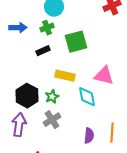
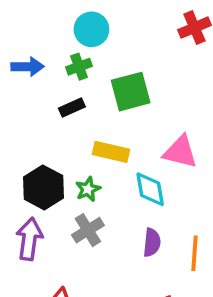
purple semicircle: (89, 136) -> (152, 243), moved

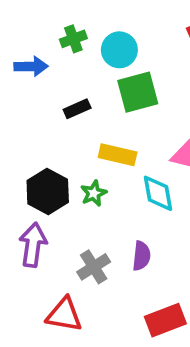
cyan circle: (91, 29) -> (119, 50), moved
green cross: (79, 67) -> (73, 39), moved
gray cross: (88, 230) -> (94, 267), moved
purple semicircle: (152, 243) -> (141, 256), moved

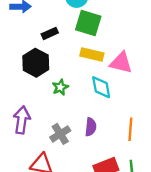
green square: (138, 92) -> (88, 23), turned 32
yellow rectangle: (118, 155) -> (92, 55), moved
black hexagon: (48, 191) -> (36, 63), moved

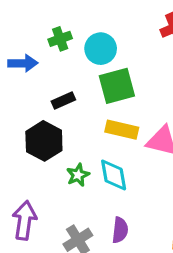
green square: (88, 23) -> (117, 86), turned -32
cyan diamond: (101, 87) -> (114, 175), moved

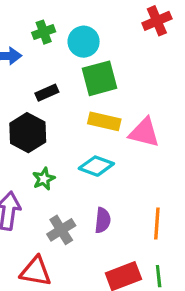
green star: (78, 175) -> (44, 179), moved
cyan diamond: (114, 175) -> (96, 166), turned -60

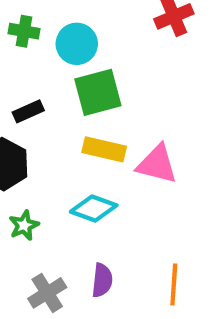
green cross: (44, 32) -> (24, 31), turned 30

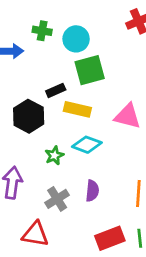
black rectangle: (28, 111) -> (56, 90), moved
yellow rectangle: (104, 149) -> (77, 109), moved
green star: (24, 225) -> (54, 156), moved

